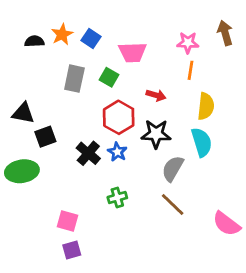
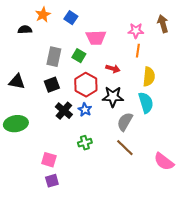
orange star: (62, 34) -> (43, 15), moved
blue square: (91, 39) -> (71, 18), moved
black square: (45, 137) -> (52, 85), moved

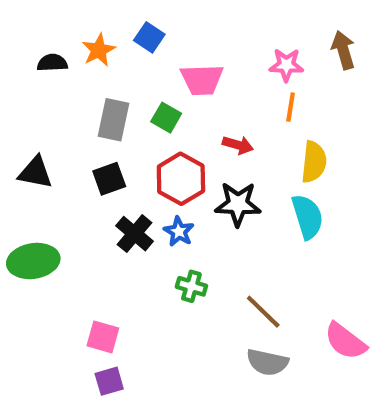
orange star: (43, 15) -> (99, 50), moved
gray semicircle: (125, 122) -> (267, 362), moved, turned -108
green cross: (85, 143) -> (191, 286), moved, turned 32

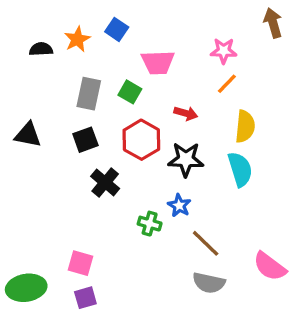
brown arrow: (343, 50) -> (273, 23), moved
orange line: (291, 107) -> (227, 84), turned 35
blue star: (179, 231) -> (179, 205), moved
green ellipse: (33, 261) -> (26, 288), moved

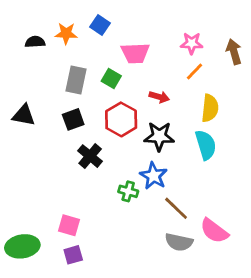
brown arrow: (273, 23) -> (234, 52), moved
orange star: (77, 39) -> (66, 33), turned 30
blue star: (179, 205) -> (154, 176), size x1.4
pink semicircle: (270, 266) -> (214, 231), moved

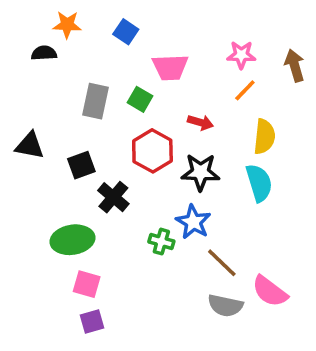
orange star: (66, 33) -> (67, 25), moved
black square: (73, 119) -> (81, 165), moved
green ellipse: (22, 246) -> (72, 240), moved

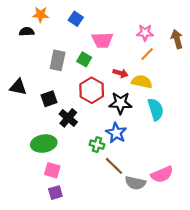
yellow semicircle: (264, 137) -> (142, 82), moved, turned -84
brown line: (222, 263) -> (114, 166), moved
pink semicircle: (270, 291) -> (162, 174), turned -60

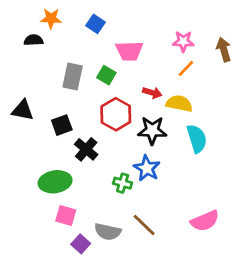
brown line: (114, 166) -> (144, 225), moved
gray semicircle: (135, 183) -> (108, 232), moved
purple square: (55, 193) -> (81, 244), moved, turned -32

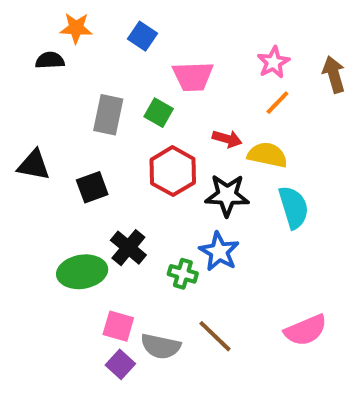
pink star: (183, 41) -> (273, 62), turned -30
black cross: (86, 149) -> (128, 248), moved
pink square: (66, 215) -> (118, 326), moved

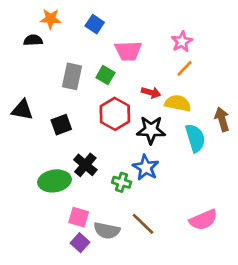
brown arrow: (334, 74) -> (222, 119), moved

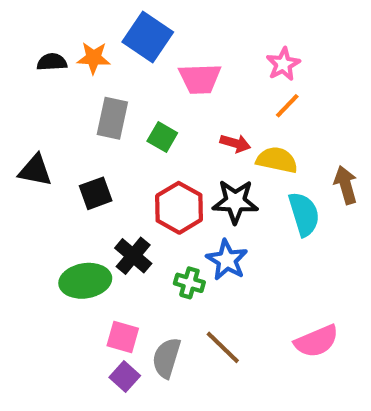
orange star: (50, 19) -> (94, 58), moved
blue square: (95, 24) -> (148, 37), size x1.6
green square: (105, 75) -> (162, 137), moved
red hexagon: (115, 114) -> (179, 208), moved
gray semicircle: (107, 231) -> (167, 358), turned 95

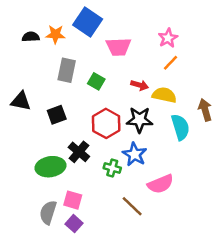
pink semicircle: (316, 341) -> (161, 184), moved
gray semicircle: (167, 358) -> (48, 212), moved

